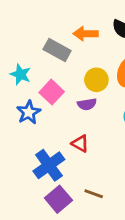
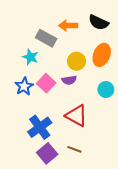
cyan star: (20, 74) -> (30, 57), moved
pink square: (52, 92) -> (46, 83), moved
red triangle: (80, 144) -> (77, 116), moved, size x1.6

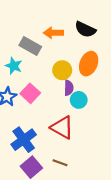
purple semicircle: (69, 80) -> (69, 88), moved, turned -80
cyan circle: (106, 90) -> (79, 100), moved

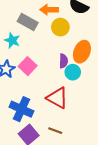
orange ellipse: (89, 64) -> (82, 52), moved
yellow circle: (62, 70) -> (60, 27), moved
blue cross: (24, 140) -> (21, 109), turned -30

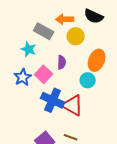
purple semicircle: (63, 61) -> (62, 62), moved
blue cross: (21, 109) -> (53, 100), moved

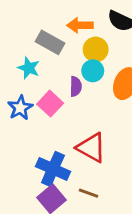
cyan circle: (88, 80) -> (93, 71), moved
blue cross: (53, 100) -> (53, 169), moved

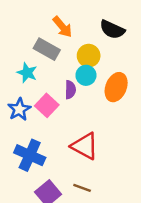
orange arrow: (80, 25) -> (62, 27), moved, turned -130
blue cross: (53, 169) -> (30, 155), moved

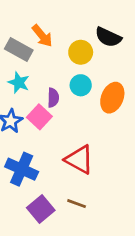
orange arrow: (62, 27) -> (42, 36), moved
gray rectangle: (47, 49) -> (19, 50), moved
yellow circle: (89, 56) -> (81, 52), moved
purple semicircle: (70, 90) -> (53, 98), moved

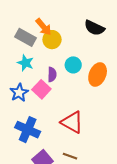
yellow circle: (81, 52) -> (52, 40), moved

